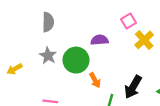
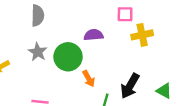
pink square: (128, 21) -> (125, 14), turned 32
yellow cross: (144, 40) -> (142, 35), turned 30

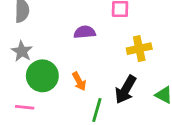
yellow cross: (142, 35) -> (139, 49), moved
green circle: (68, 57) -> (42, 76), moved

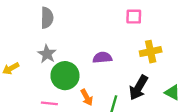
purple semicircle: (85, 32) -> (102, 58), moved
orange arrow: (79, 81) -> (87, 97), moved

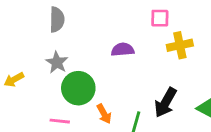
yellow cross: (151, 52) -> (180, 45), moved
purple semicircle: (102, 58) -> (123, 50), moved

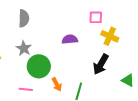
yellow cross: (180, 45) -> (110, 36), turned 36
black arrow: (166, 102) -> (101, 64), moved

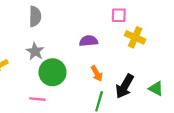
black arrow: (101, 64) -> (125, 86), moved
orange arrow: (57, 84) -> (97, 73), moved

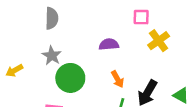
yellow cross: (135, 37) -> (159, 41), turned 30

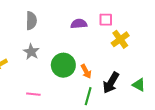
purple semicircle: (109, 44) -> (79, 24), moved
green circle: (70, 78) -> (63, 65), moved

